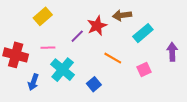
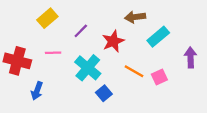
red star: (97, 26) -> (113, 41), moved
purple line: (77, 36) -> (81, 31), moved
orange line: (113, 58) -> (134, 71), moved
cyan cross: (63, 70) -> (88, 68), moved

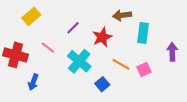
yellow rectangle: (47, 18) -> (31, 16), moved
cyan rectangle: (158, 37) -> (143, 33), turned -42
pink line: (53, 53) -> (48, 48), turned 40
blue square: (104, 93) -> (102, 84), moved

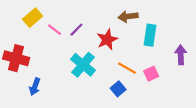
pink line: (48, 48) -> (54, 30), moved
blue square: (102, 84) -> (118, 89), moved

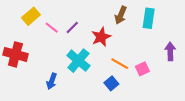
brown arrow: (128, 16) -> (121, 15), turned -60
cyan rectangle: (150, 35) -> (149, 18), moved
blue arrow: (35, 87) -> (52, 81), moved

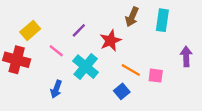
yellow rectangle: (31, 16) -> (30, 30), moved
pink line: (52, 28) -> (56, 51), moved
pink square: (142, 69) -> (156, 76), turned 32

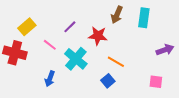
red star: (110, 41) -> (98, 36), turned 30
purple arrow: (186, 56) -> (165, 50), turned 72
pink square: (156, 76) -> (156, 82), moved

